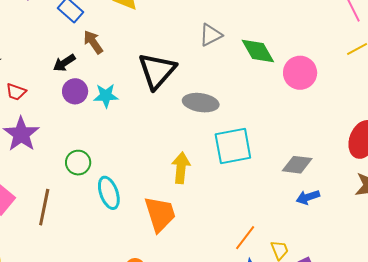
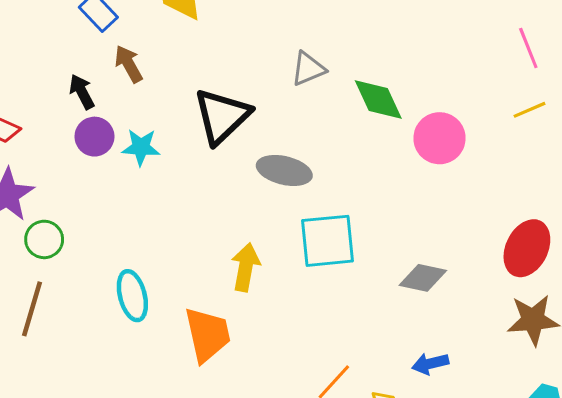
black arrow: (64, 63) -> (82, 92), turned 90
green circle: (78, 163) -> (44, 239), moved
blue arrow: (308, 197) -> (430, 364), moved

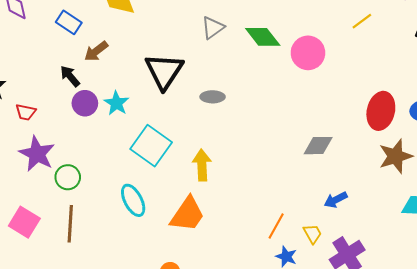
brown arrow: (129, 64) -> (96, 51), turned -85
cyan star: (141, 147) -> (116, 103), turned -30
gray ellipse: (284, 170) -> (213, 97), size x0.7
cyan square: (328, 241) -> (151, 146), moved, turned -36
orange trapezoid: (207, 335) -> (187, 214), turned 60

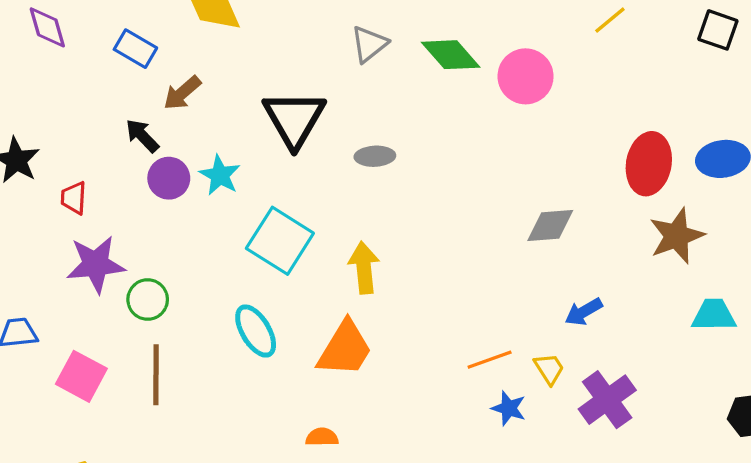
red trapezoid: (26, 112) -> (74, 198), turned 85
purple star: (37, 154) -> (96, 264), turned -30
orange line: (276, 226) -> (490, 360), turned 44

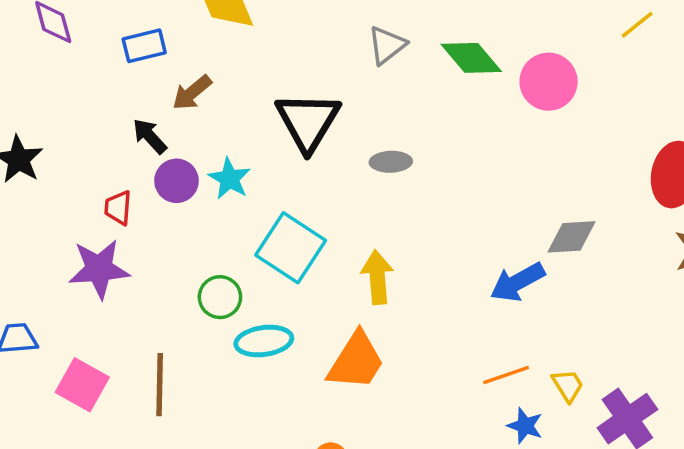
blue rectangle: (135, 49) -> (144, 46), turned -45
red trapezoid: (74, 198) -> (118, 208), moved
green circle: (148, 300) -> (220, 297), moved
blue arrow: (584, 312) -> (517, 282), moved, size x1.4
cyan ellipse: (256, 331) -> (264, 341), turned -68

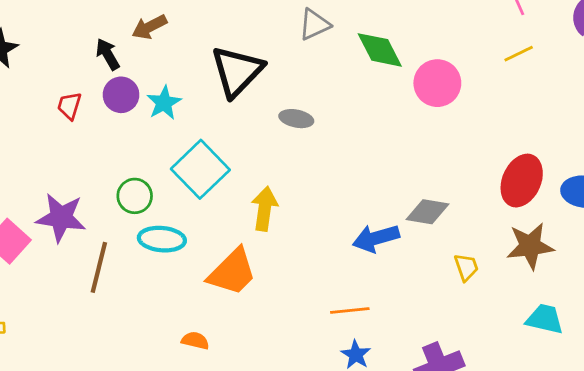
purple star: (99, 269) -> (61, 218), moved
brown line: (160, 385) -> (99, 267), moved
yellow trapezoid: (568, 385) -> (466, 267), moved

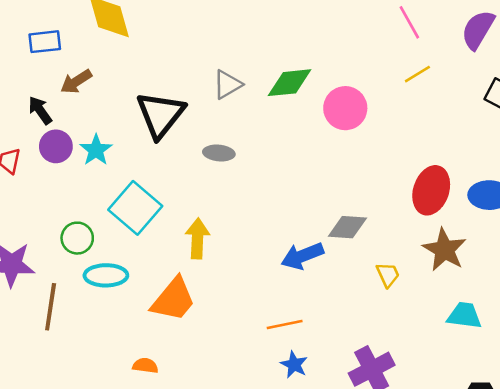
gray triangle: (314, 24) -> (227, 84), moved
green diamond: (380, 50) -> (290, 83), turned -63
brown star: (530, 246) -> (445, 250), turned -30

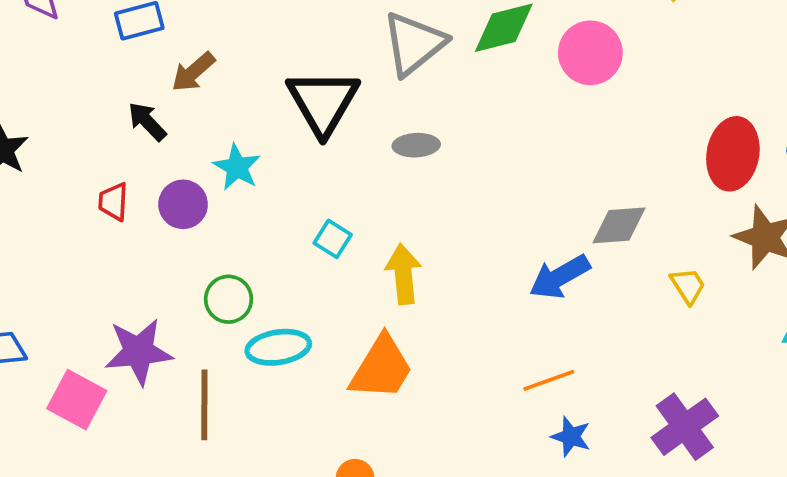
gray triangle: (227, 84) -> (414, 44), size x1.5
purple circle: (56, 146) -> (183, 204), moved
cyan square: (135, 208) -> (333, 239), moved, size x0.5

